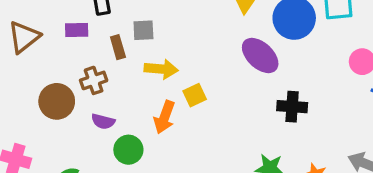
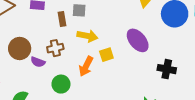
purple ellipse: (260, 55) -> (138, 40), moved
brown cross: (94, 80) -> (55, 48), moved
purple semicircle: (103, 121) -> (38, 62), moved

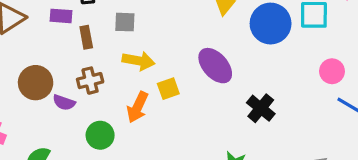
brown rectangle: (62, 19) -> (86, 37), moved
black cross: (167, 69) -> (261, 108), turned 30

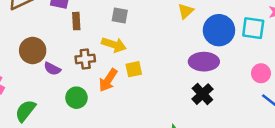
gray square: (125, 22) -> (120, 16), moved
purple ellipse: (215, 66) -> (204, 62), moved, turned -56
brown cross: (90, 81) -> (85, 59), moved

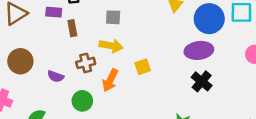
brown circle: (33, 50) -> (20, 61), moved
yellow square: (134, 69) -> (143, 67), moved

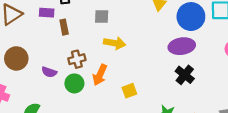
yellow arrow: (111, 46) -> (115, 43), moved
yellow square: (143, 67) -> (129, 91), moved
green circle: (82, 101) -> (74, 83), moved

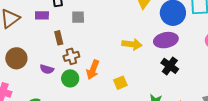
gray square: (102, 17) -> (78, 17), moved
brown rectangle: (64, 27) -> (59, 38), moved
yellow arrow: (115, 43) -> (132, 44), moved

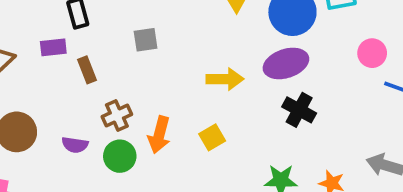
gray square: (78, 17) -> (146, 40), moved
brown rectangle: (59, 38) -> (87, 70), moved
yellow square: (120, 83) -> (212, 137), moved

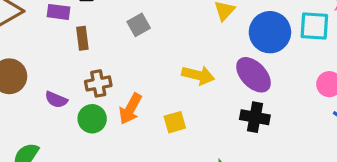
gray square: (146, 40) -> (139, 25), turned -35
purple ellipse: (286, 63) -> (254, 75), turned 51
black cross: (299, 110) -> (255, 117), turned -32

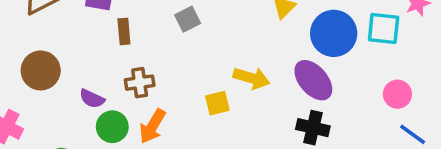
orange arrow: (130, 109) -> (152, 126), moved
green circle: (92, 119) -> (112, 127), moved
yellow square: (175, 122) -> (217, 103), moved

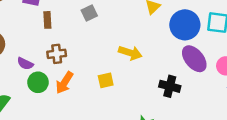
purple ellipse: (313, 80) -> (194, 59), moved
yellow square: (217, 103) -> (106, 80), moved

